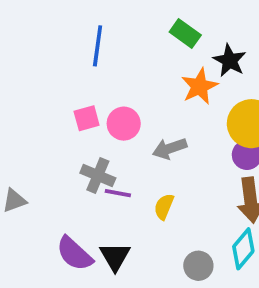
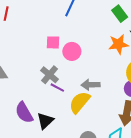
gray arrow: (170, 148) -> (90, 85), moved
yellow semicircle: (164, 207) -> (80, 102), size x1.6

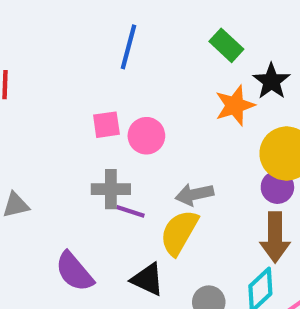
gray cross: (50, 75) -> (111, 189), turned -30
black triangle: (45, 121) -> (148, 279), moved, turned -42

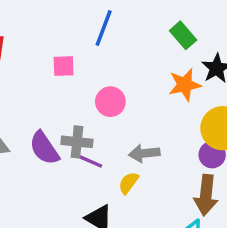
pink square: (106, 125) -> (64, 66), moved
yellow semicircle: (179, 232) -> (129, 183), size x0.6
purple semicircle: (74, 272) -> (44, 148), moved

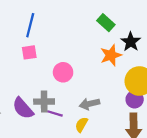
blue line: (104, 28) -> (30, 25), moved

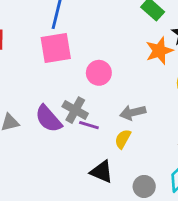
pink square: (29, 52) -> (56, 48), size x1.6
gray cross: (44, 102) -> (75, 110), turned 30

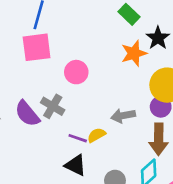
gray arrow: (133, 112) -> (123, 116), moved
purple line: (89, 125) -> (78, 138), moved
yellow semicircle: (123, 139) -> (96, 135), turned 30

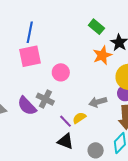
purple line: (78, 138) -> (66, 121), turned 32

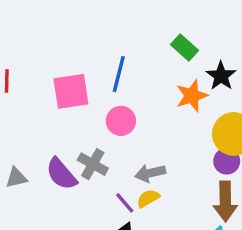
blue line: (30, 32) -> (119, 74), moved
gray arrow: (98, 102) -> (150, 173), moved

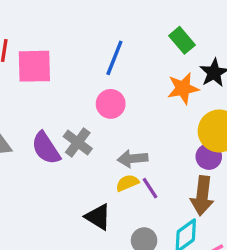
pink square: (71, 91) -> (34, 66), moved
purple line: (125, 203) -> (150, 188), moved

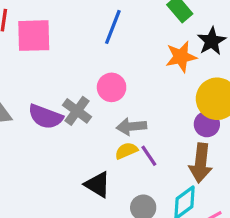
pink circle: (111, 104) -> (112, 87), moved
purple semicircle: (46, 148) -> (45, 117), turned -36

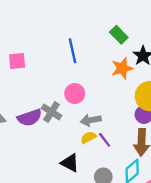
blue line: (113, 27) -> (73, 51), turned -30
pink square: (34, 36) -> (17, 61), size x0.7
purple semicircle: (45, 117) -> (30, 118), turned -35

